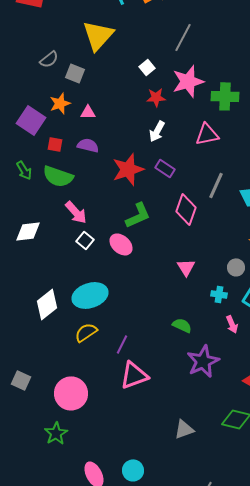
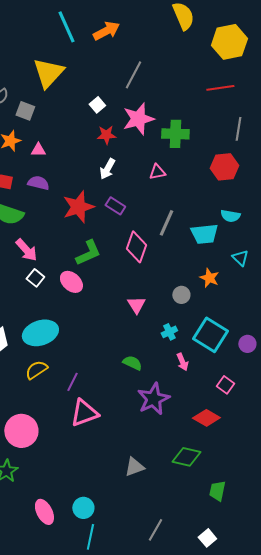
pink triangle: (207, 134) -> (157, 172), size x0.7
gray circle: (236, 267) -> (181, 295), moved
cyan cross: (219, 294) -> (169, 332), turned -35

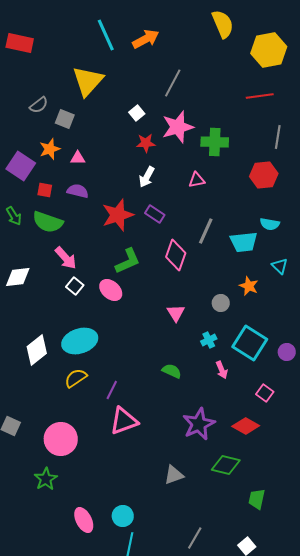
purple star: (153, 399) -> (199, 424), moved

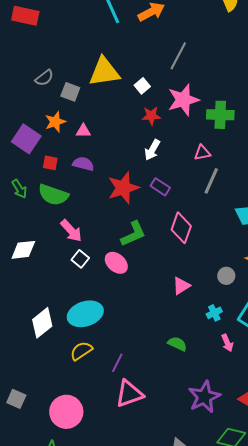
yellow triangle: (88, 81) -> (104, 72), moved, turned 40
gray line: (206, 231) -> (211, 181), moved
pink triangle: (176, 313) -> (181, 286), turned 30

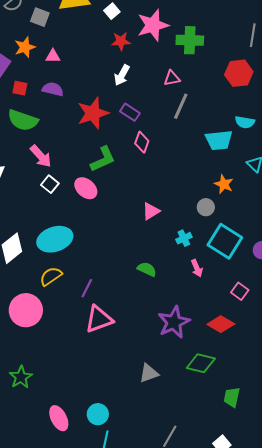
pink diamond: (181, 228) -> (142, 142), moved, size x0.7
gray circle: (226, 276) -> (206, 207), moved
pink circle: (66, 412) -> (26, 310), moved

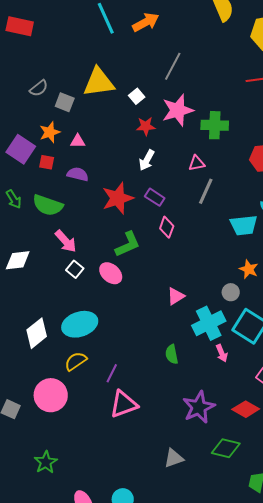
red square: (20, 88) -> (47, 162), moved
cyan cross: (184, 238) -> (209, 323), size x2.0
green semicircle: (147, 269) -> (172, 354), turned -126

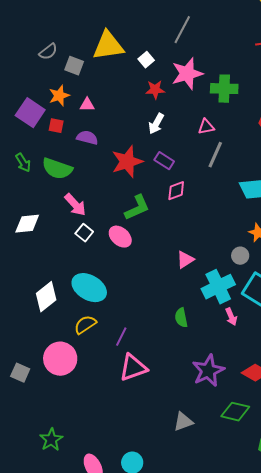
pink diamond: (167, 227) -> (176, 191), turned 50
cyan ellipse: (80, 324) -> (89, 288), turned 48
green star: (46, 462) -> (51, 440), moved

